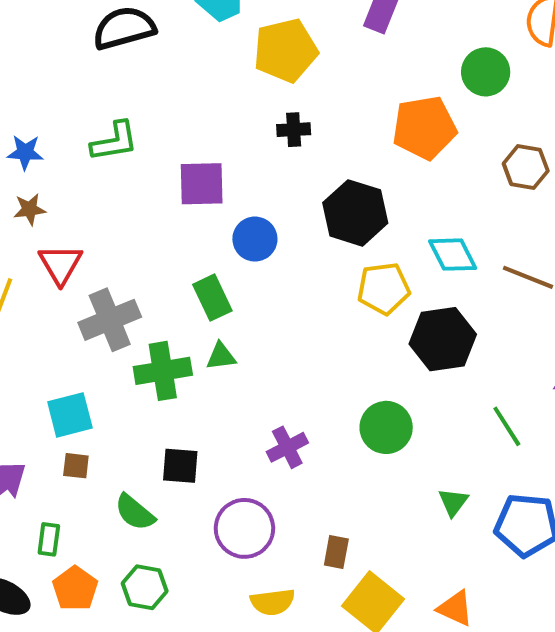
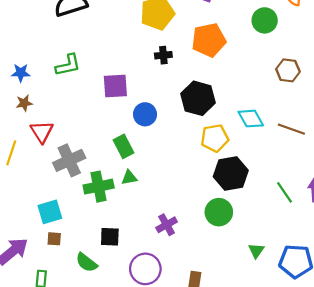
orange pentagon: (424, 128) -> (209, 40), moved
black hexagon: (443, 339) -> (231, 173), moved
green line: (507, 426) -> (285, 192), moved

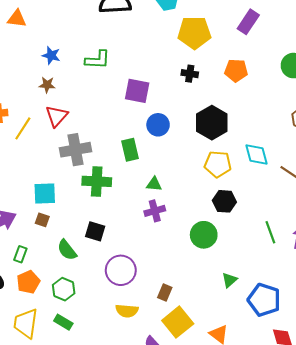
orange pentagon: (209, 40) -> (236, 70), size x0.7
black hexagon: (231, 173) -> (224, 201), size x0.7
green triangle: (129, 178) -> (154, 184), moved
purple cross: (167, 225) -> (155, 211), moved

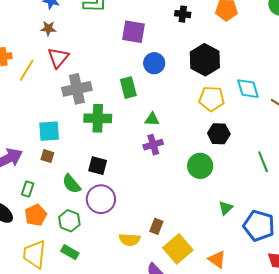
purple circle: (121, 270) -> (101, 199), moved
brown rectangle: (165, 292) -> (156, 226), moved

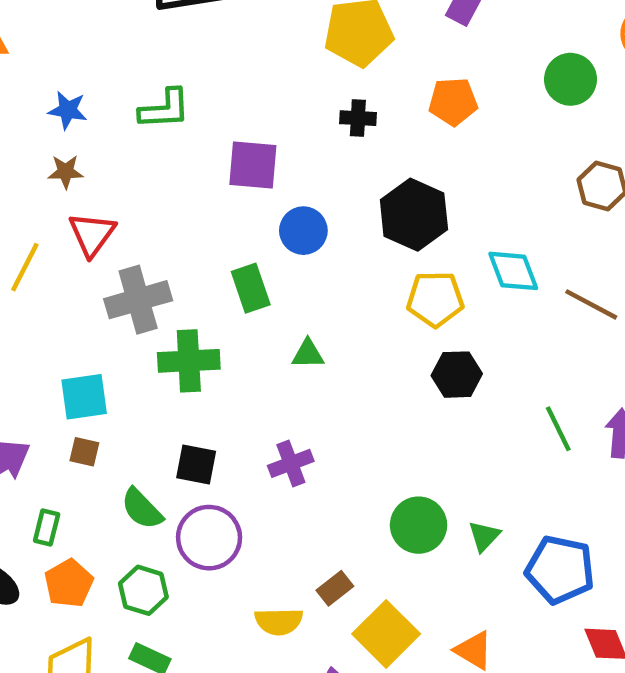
purple cross: (153, 145) -> (291, 463), moved
green circle: (200, 166) -> (419, 525), moved
brown rectangle: (156, 226) -> (335, 588), turned 35

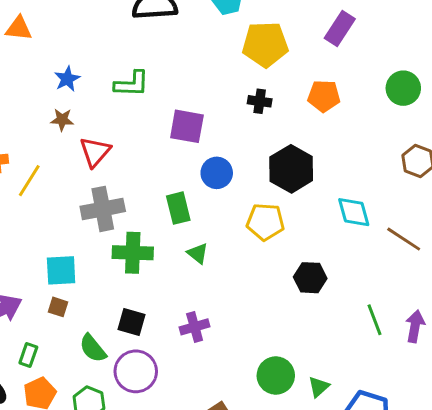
blue star: (68, 110) -> (67, 79), turned 30
red triangle: (92, 234) -> (95, 152), moved
yellow pentagon: (435, 299) -> (265, 222), moved
green triangle: (308, 354) -> (198, 253), moved, turned 35

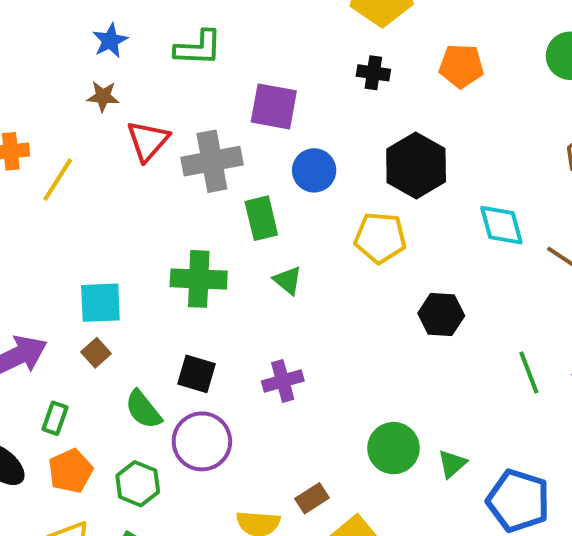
gray cross: (103, 209) -> (212, 161), moved
brown square: (58, 307) -> (96, 353), turned 30

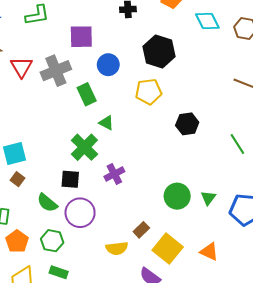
cyan diamond: (501, 225) -> (207, 21), moved
green cross: (199, 279) -> (84, 147), moved, turned -36

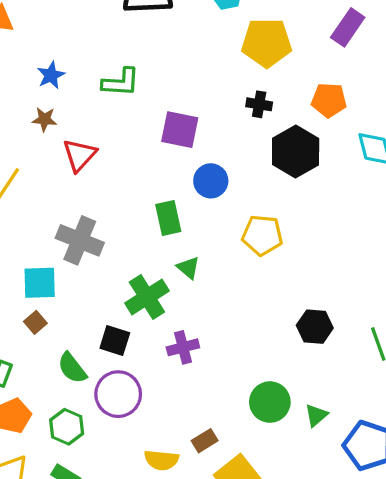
black hexagon: (159, 52) -> (296, 152), moved
gray cross: (56, 71) -> (80, 240), moved, turned 32
black hexagon: (187, 124) -> (315, 327), moved

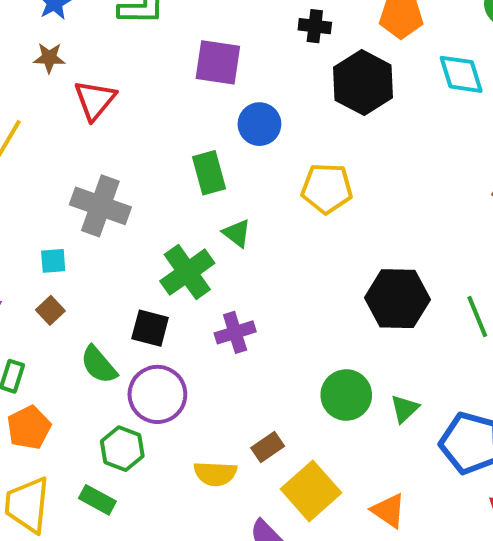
cyan square: (40, 283) -> (53, 261), size x0.6
black hexagon: (315, 327) -> (397, 299), size x1.4
green hexagon: (67, 427) -> (122, 449), moved

